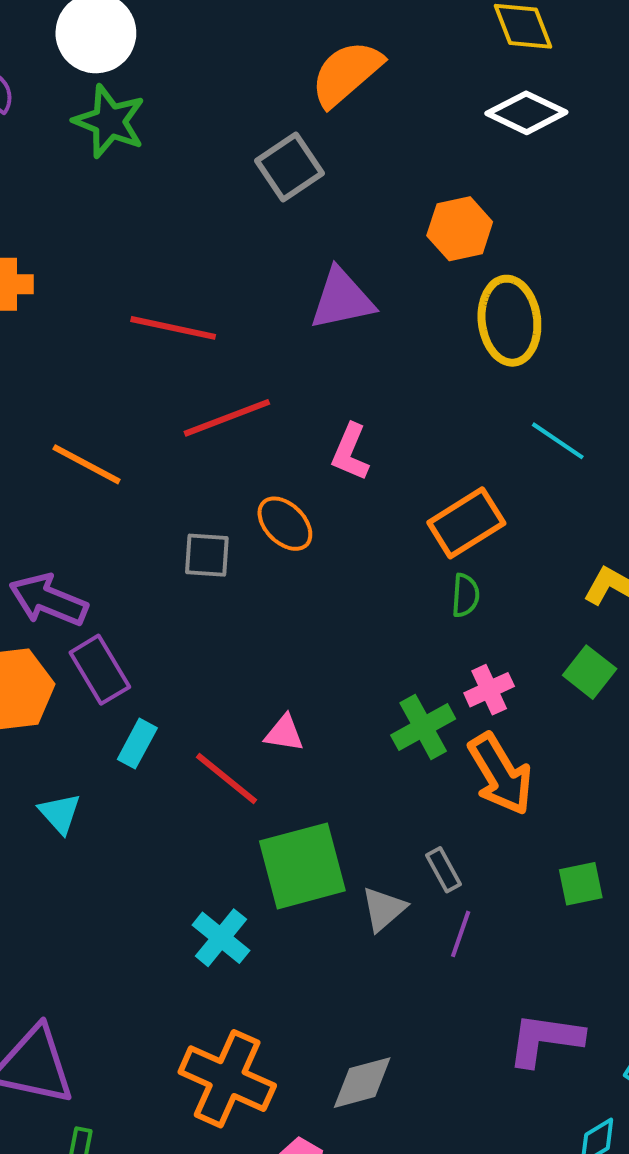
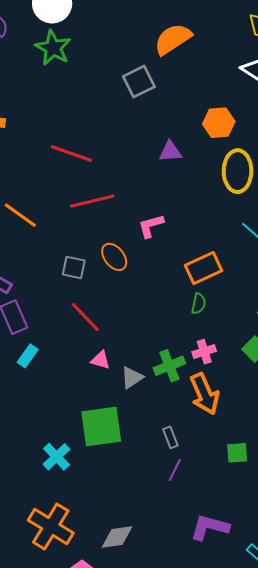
purple triangle: (342, 299) -> (170, 152), moved, size x0.7
pink L-shape: (350, 452) -> (151, 226), turned 44
red line: (226, 778) -> (85, 317), moved
gray triangle: (384, 909) -> (132, 378), moved

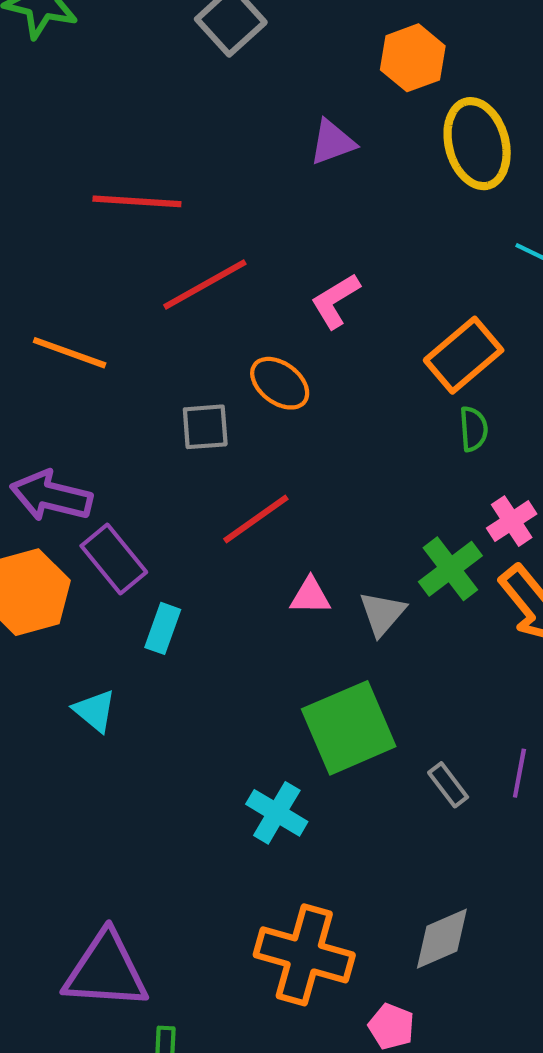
red line: (85, 317) -> (256, 519), turned -66
gray rectangle: (170, 437) -> (448, 785), moved

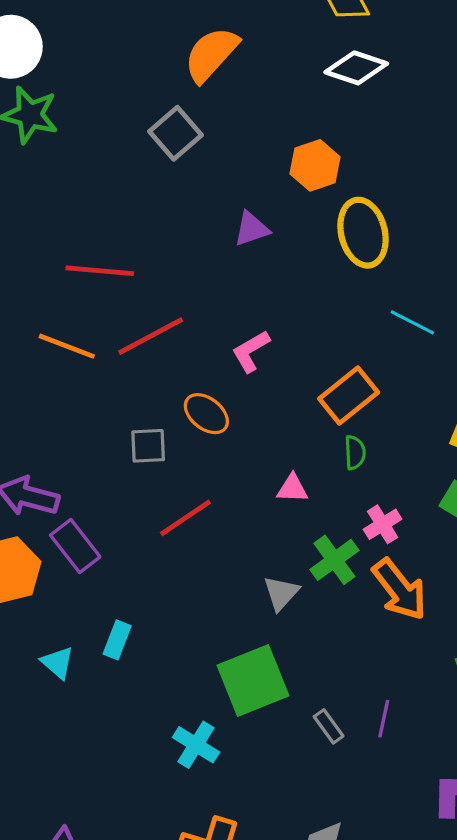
orange line: (70, 353) -> (67, 346), moved
pink triangle: (310, 596) -> (292, 489), moved
cyan rectangle: (163, 628) -> (117, 640), moved

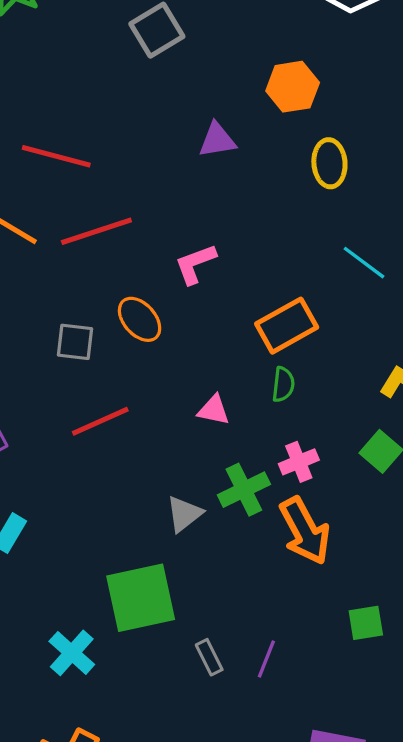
yellow ellipse: (363, 233) -> (329, 163), size x0.7

